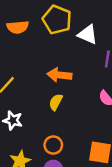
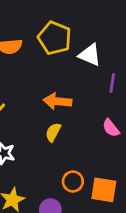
orange circle: (53, 145) -> (73, 181), moved

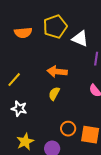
yellow pentagon: (55, 38) -> (55, 27), turned 30

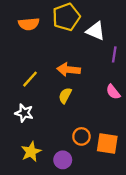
yellow line: (14, 80) -> (30, 79), moved

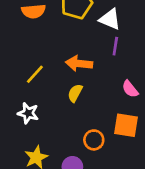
purple line: (114, 54) -> (115, 46), moved
orange square: (107, 143) -> (126, 125), moved

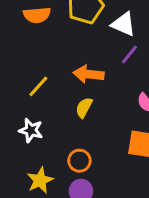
purple line: (115, 46) -> (129, 54), turned 30
orange circle: (94, 140) -> (79, 161), moved

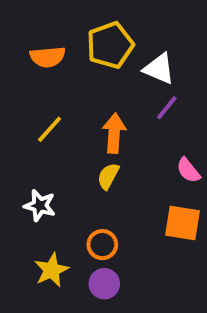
orange arrow: (89, 74) -> (114, 133), turned 88
yellow line: (38, 86) -> (50, 129), moved

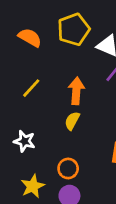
orange semicircle: (48, 57) -> (30, 38), turned -145

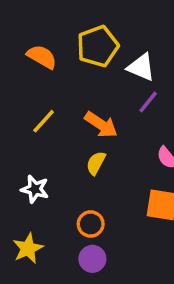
orange arrow: (76, 91) -> (101, 125), turned 120
yellow star: (33, 186) -> (28, 248), moved

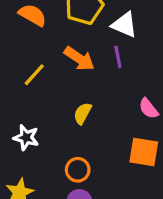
purple line: (148, 102) -> (118, 57), moved, turned -50
orange arrow: (101, 125) -> (79, 59), moved

